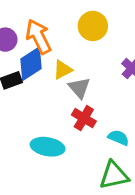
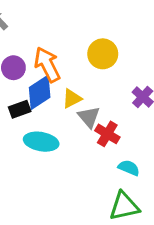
red cross: (84, 118) -> (107, 134), moved
cyan ellipse: (48, 147) -> (41, 142), moved

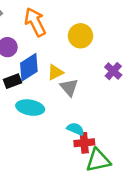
orange arrow: (47, 65) -> (35, 22), moved
red cross: (107, 134) -> (84, 143), moved, turned -36
cyan semicircle: (129, 168) -> (75, 129), moved

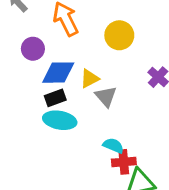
blue diamond: (29, 67) -> (58, 73), turned 32
black rectangle: (13, 81) -> (55, 98), moved

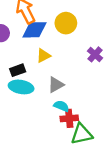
blue diamond: (58, 73) -> (34, 30), moved
gray triangle: (106, 96) -> (56, 85), moved, turned 42

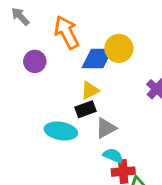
blue diamond: (34, 30) -> (97, 58), moved
black rectangle: (18, 70) -> (86, 109), moved

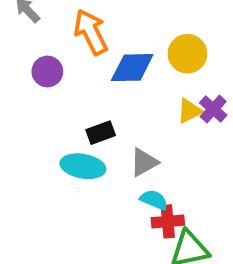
yellow circle: (119, 48) -> (187, 54), moved
yellow triangle: (90, 90) -> (189, 111), moved
black rectangle: (86, 109) -> (101, 133), moved

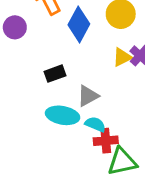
blue diamond: (132, 68) -> (79, 24), turned -60
cyan ellipse: (83, 166) -> (63, 115), moved

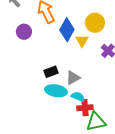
yellow triangle: (122, 57) -> (82, 41), moved, turned -32
black rectangle: (55, 74) -> (51, 72), moved

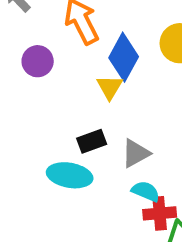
yellow triangle: (82, 41) -> (110, 87), moved
cyan ellipse: (56, 91) -> (70, 175), moved

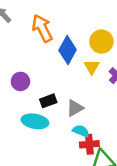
purple circle: (38, 61) -> (20, 81), moved
yellow triangle: (110, 87) -> (92, 67), moved

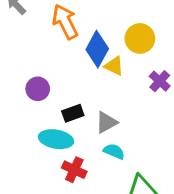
yellow triangle: (92, 67) -> (114, 66), moved, turned -35
red cross: (89, 144) -> (74, 170), moved, turned 30

